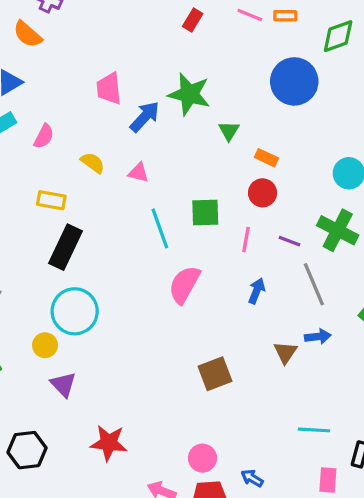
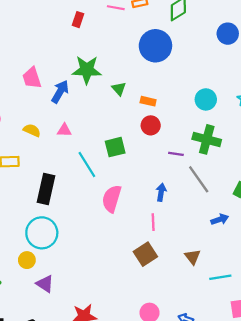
pink line: (246, 240) -> (153, 222), moved
black rectangle: (66, 247) -> (46, 189), moved
blue arrow: (318, 337) -> (220, 219), moved
brown triangle: (285, 352) -> (193, 257), moved

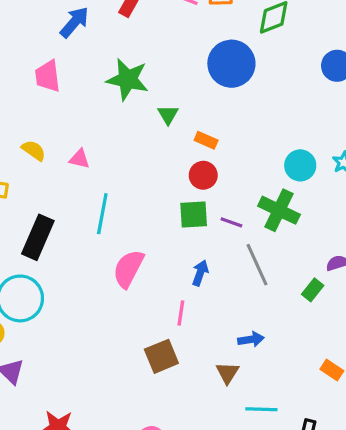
blue arrow: (60, 92) -> (74, 22), moved
cyan circle: (206, 99) -> (300, 165), moved
green square: (115, 147) -> (194, 215), moved
cyan line: (87, 165) -> (102, 214), turned 32
blue arrow: (220, 219) -> (251, 339), moved

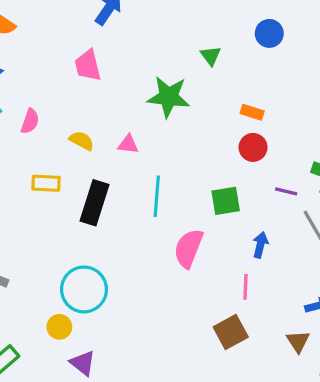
blue circle: (231, 64) -> (269, 33), size x0.6
green star: (128, 79) -> (169, 97), moved
green triangle: (168, 115) -> (211, 56), moved
green square: (194, 215) -> (226, 201), moved
black rectangle: (38, 237) -> (95, 203), moved

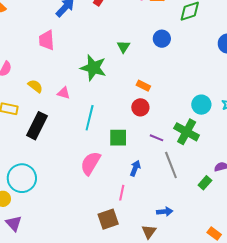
cyan line: (157, 196) -> (90, 118), moved

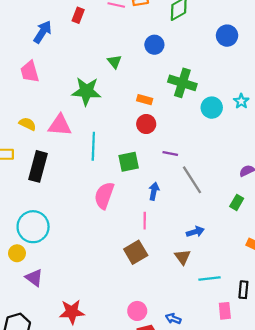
pink triangle: (64, 93) -> (60, 125), size x1.6
green cross: (187, 132) -> (182, 83), moved
green rectangle: (205, 183) -> (237, 202), moved

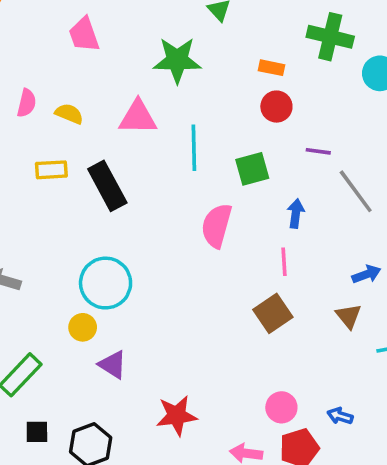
yellow semicircle: (27, 124) -> (69, 114), moved
black rectangle: (38, 166) -> (107, 186), turned -40

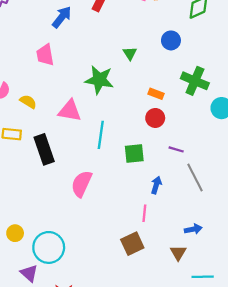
pink semicircle: (217, 226) -> (82, 184), moved
cyan circle: (106, 283) -> (49, 247), moved
purple triangle: (113, 365) -> (29, 273), moved

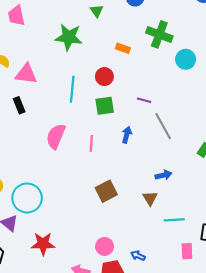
pink triangle: (70, 111) -> (26, 74), moved
red circle: (155, 118) -> (104, 77), moved
black rectangle: (44, 149) -> (19, 105), size x0.6
pink line: (144, 213) -> (91, 143), moved

